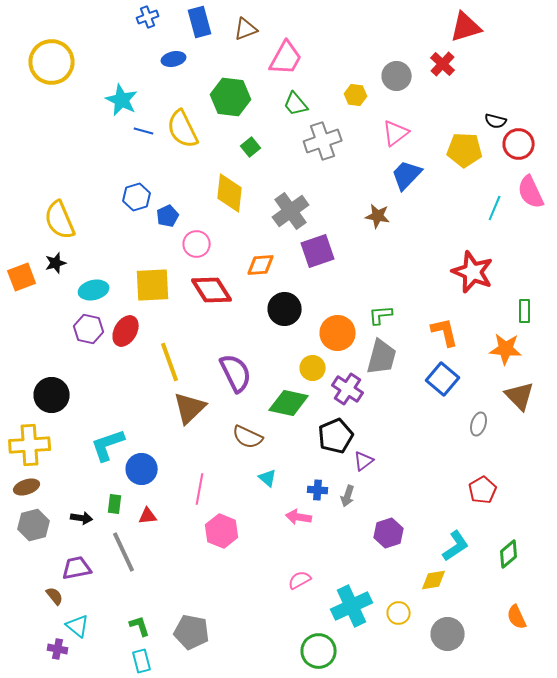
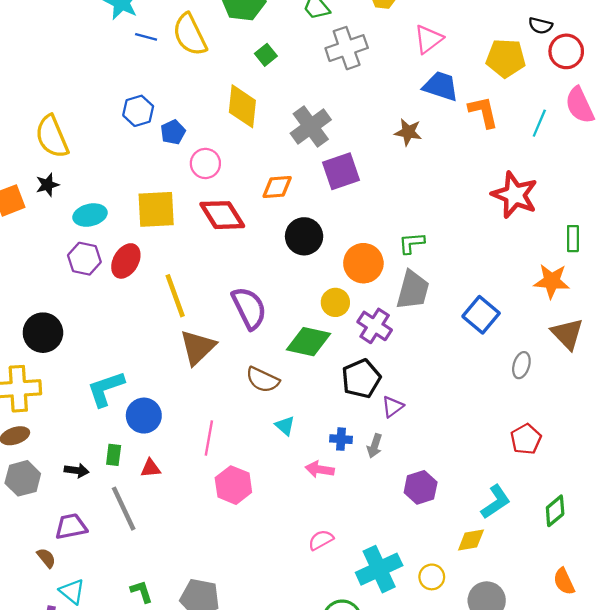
blue trapezoid: (407, 175) -> (441, 86), turned 64
orange L-shape: (445, 332) -> (483, 112), moved

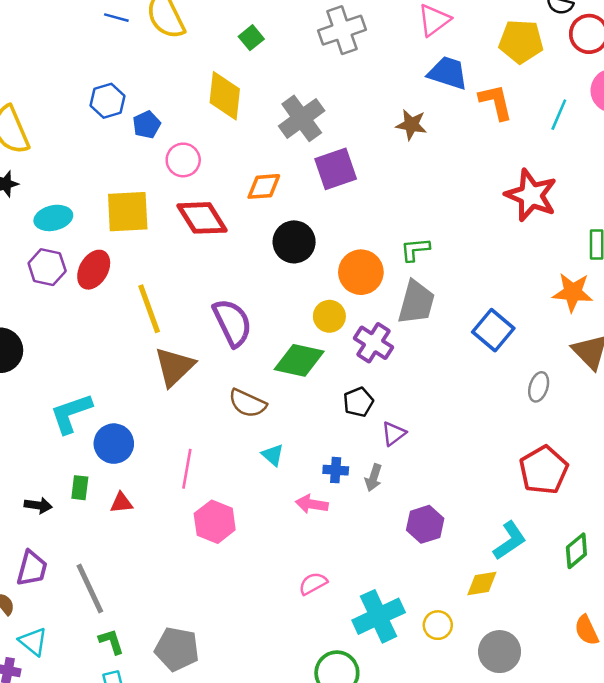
black pentagon: (361, 379) -> (358, 402), size x0.7
red pentagon: (526, 439) -> (544, 470), size x1.4
gray line: (124, 509) -> (90, 589), moved
purple trapezoid: (71, 527) -> (32, 568), turned 116

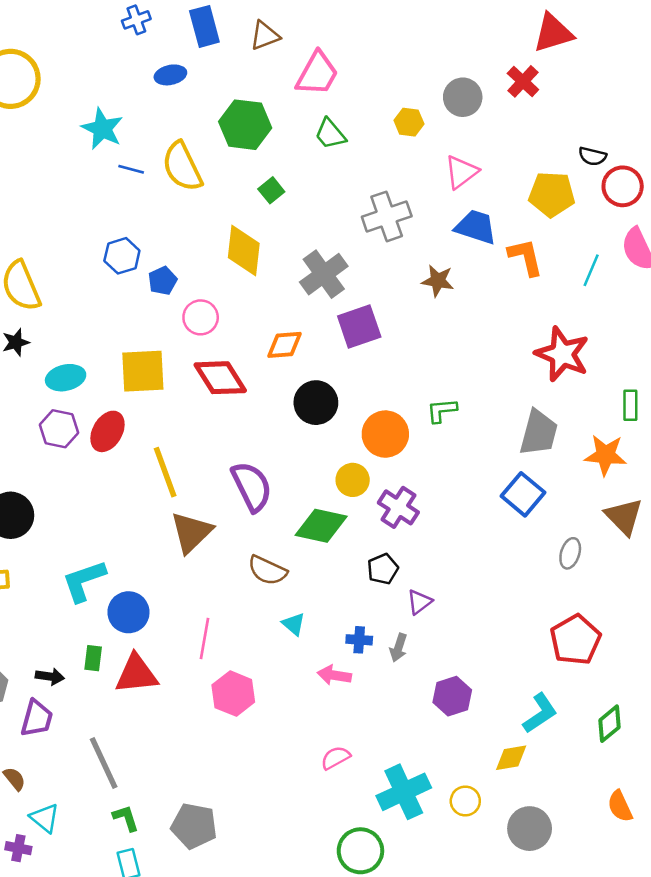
gray cross: (342, 30) -> (387, 216), moved
gray trapezoid: (416, 302) -> (539, 433), moved
red triangle: (121, 503) -> (136, 674), size x1.8
purple trapezoid: (32, 568) -> (37, 718), moved

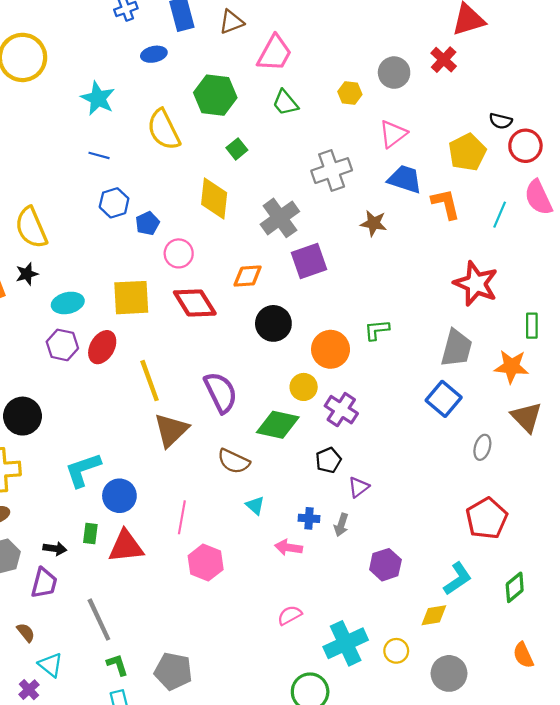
blue line: (131, 169) -> (99, 155), moved
yellow pentagon: (552, 194) -> (467, 152), turned -30
purple cross: (18, 848) -> (29, 690), turned 36

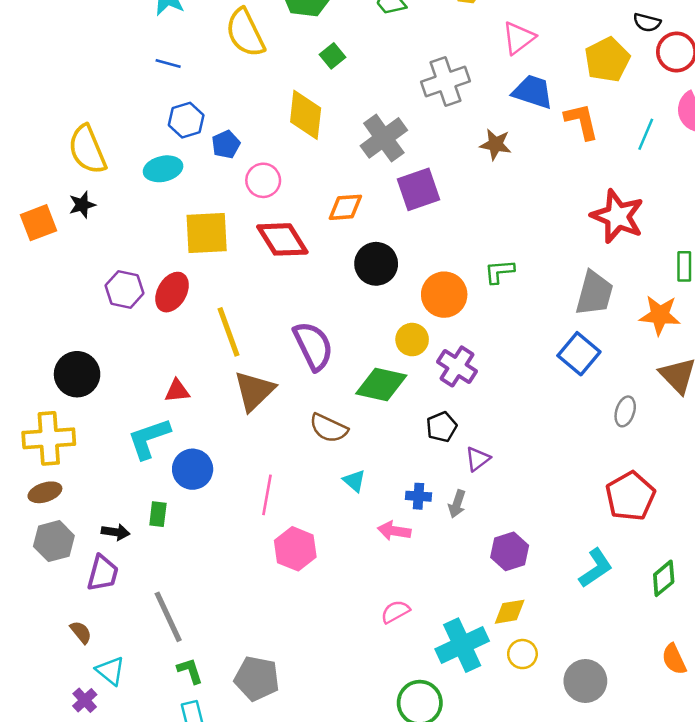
cyan ellipse: (68, 303) -> (163, 169), moved
red triangle: (126, 546) -> (177, 391), moved, size x0.6
yellow diamond: (434, 615) -> (510, 612), moved

